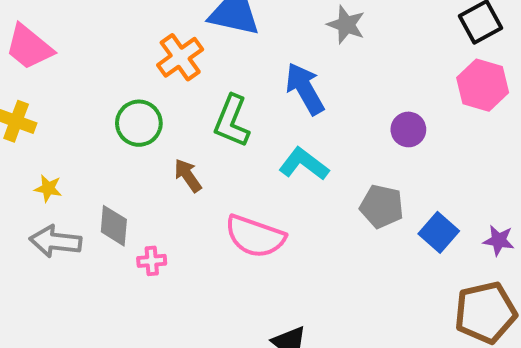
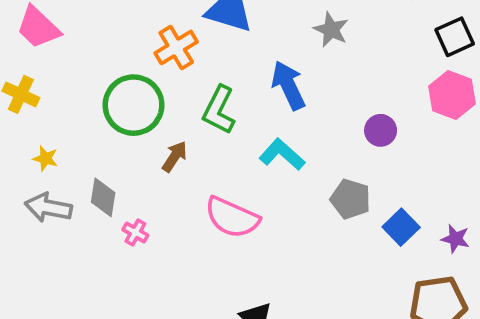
green circle: (139, 123) -> (134, 105), size x1.4
brown arrow: (188, 175) -> (175, 157), turned 64
pink cross: (152, 261) -> (135, 232), turned 30

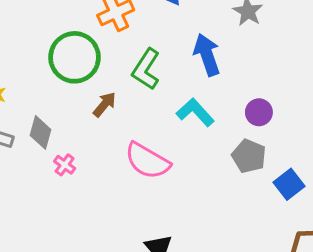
purple circle: (381, 130) -> (259, 112), moved

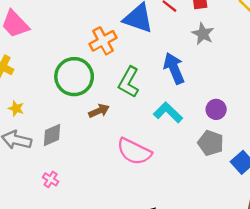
brown arrow: (105, 104) -> (99, 111), turned 30
gray diamond: (41, 132) -> (52, 135), turned 55
pink cross: (65, 165) -> (51, 179), moved

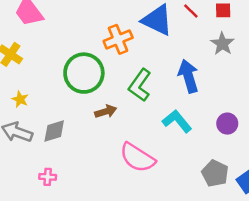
gray pentagon: (211, 143) -> (215, 173), moved
pink cross: (51, 179) -> (48, 177), turned -35

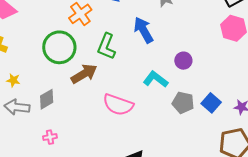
brown arrow: (106, 111) -> (84, 74), size x1.5
cyan L-shape: (177, 121) -> (156, 79), moved

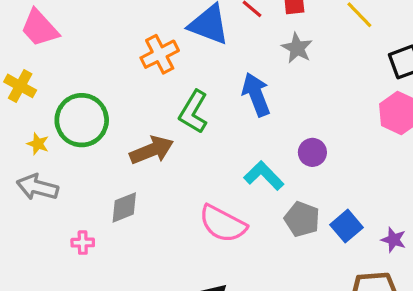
green circle: (59, 47) -> (82, 120), moved
gray diamond: (47, 99) -> (124, 207), moved
pink semicircle: (118, 105) -> (223, 224), moved

